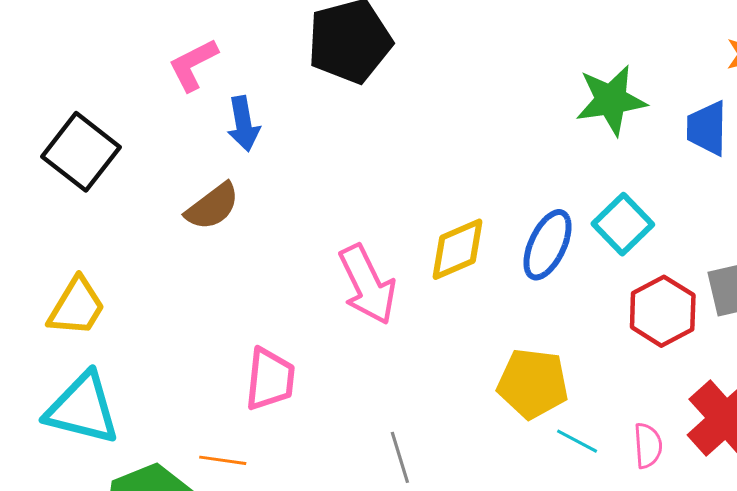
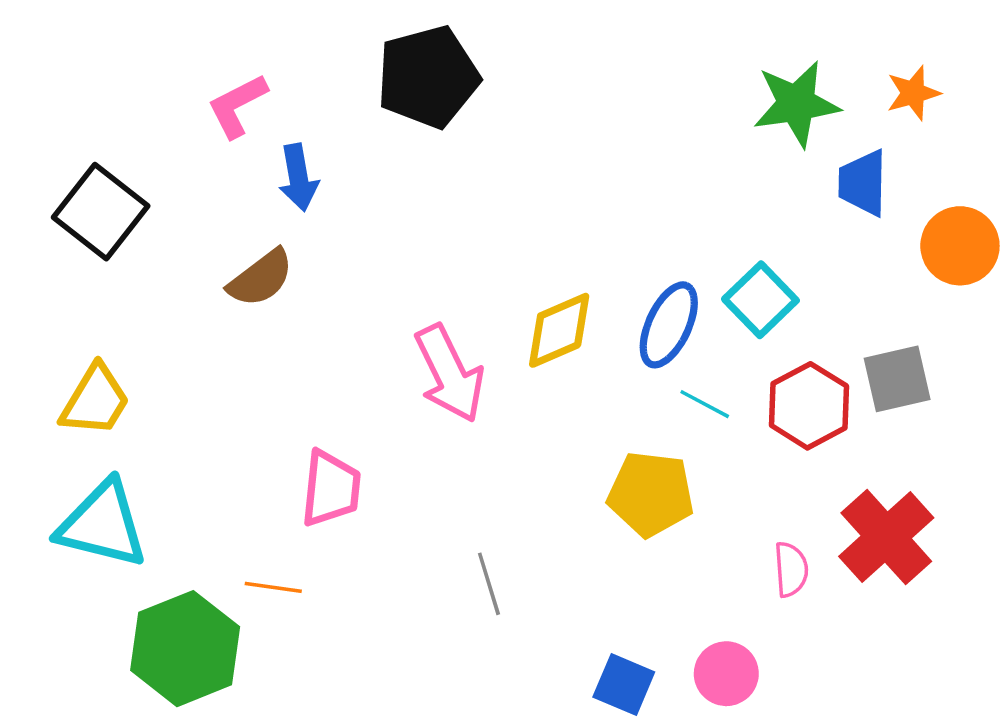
green star: (611, 100) -> (796, 104), moved
cyan line: (577, 441) -> (705, 404), moved

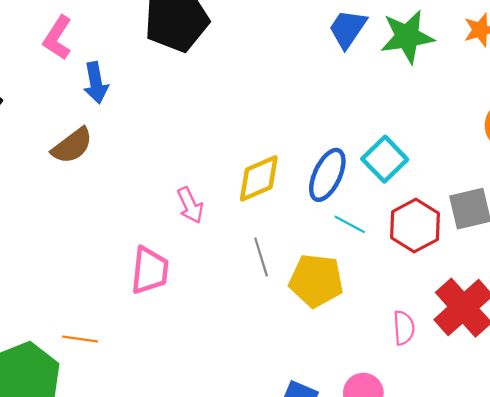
pink L-shape: (237, 106) -> (58, 38), turned -30
blue trapezoid: (863, 183) -> (348, 29), moved, turned 33
pink arrow: (449, 373) -> (190, 205), size x0.6
pink trapezoid: (331, 489) -> (150, 270), moved
gray line: (489, 584) -> (261, 257), moved

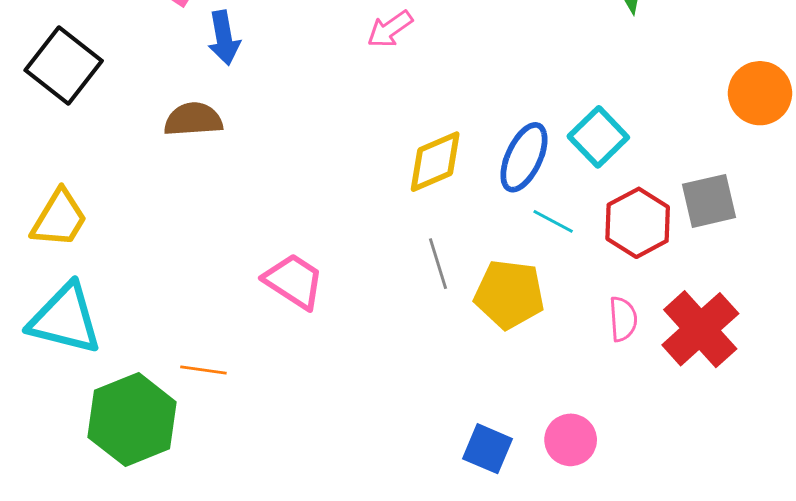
brown semicircle: (72, 146) -> (193, 119), turned -147
pink arrow: (190, 205) -> (390, 29), moved, turned 81
pink trapezoid: (150, 270) -> (294, 281), turned -63
pink semicircle: (404, 328) -> (623, 319), moved

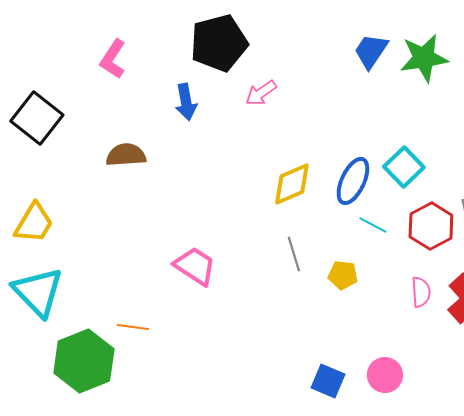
blue arrow: (224, 38) -> (186, 102), moved
yellow pentagon: (509, 294) -> (343, 275), size x0.6
cyan triangle: (65, 319) -> (38, 292), turned 32

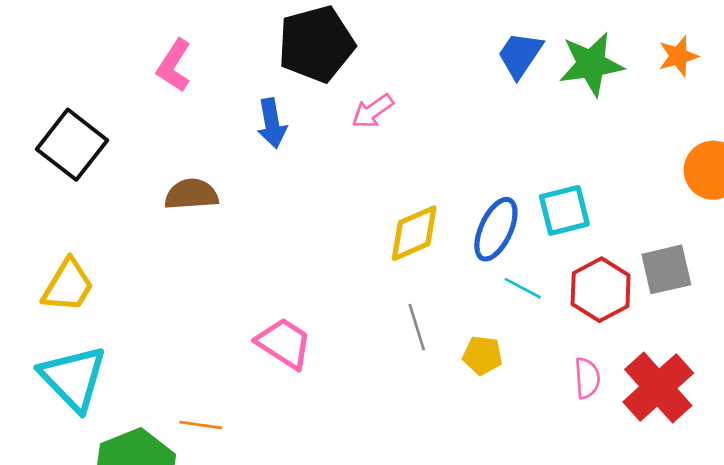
cyan square: (404, 167) -> (564, 210), turned 30

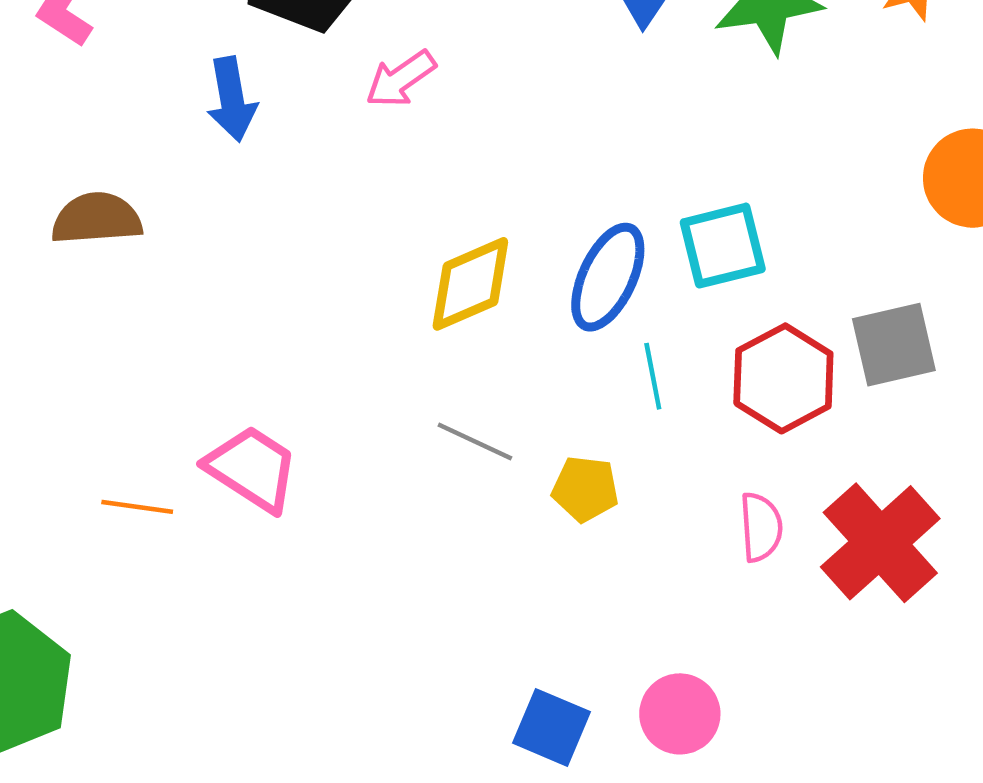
cyan line: (523, 288) -> (653, 376), turned 51
gray line: (417, 327) -> (475, 441), turned -48
orange line: (201, 425) -> (137, 507), moved

